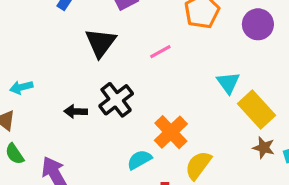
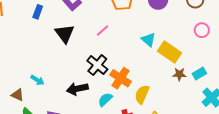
cyan arrow: (21, 87) -> (37, 80), moved, turned -120
black cross: (116, 100) -> (97, 65), moved
black arrow: (76, 111) -> (77, 89), moved, size x1.5

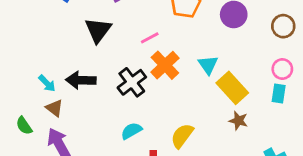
cyan rectangle: (199, 74) -> (279, 93), moved, turned -64
orange cross: (121, 78) -> (165, 65), moved
black arrow: (77, 89) -> (81, 80), moved
brown triangle: (18, 95) -> (54, 108), moved

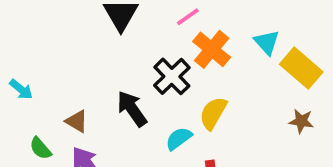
black arrow: (81, 80) -> (132, 109), moved, turned 60
cyan arrow: (47, 83) -> (21, 89), moved
brown star: (238, 121) -> (301, 121), moved
yellow semicircle: (182, 136) -> (213, 113), moved

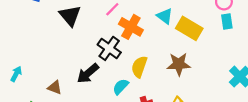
cyan arrow: (21, 89) -> (16, 74), turned -91
black arrow: (132, 109) -> (88, 73), turned -85
brown star: (301, 121) -> (179, 64), moved, size x1.5

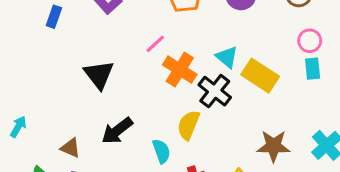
black triangle: (70, 16) -> (99, 75), moved
black cross: (109, 48) -> (215, 91), moved
brown star: (179, 64) -> (273, 146), moved
cyan semicircle: (121, 87) -> (161, 151), turned 114

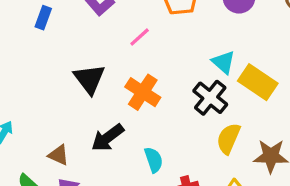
pink line: (155, 44) -> (140, 37), moved
orange cross: (180, 70) -> (143, 92), moved
yellow semicircle: (188, 125) -> (228, 139), moved

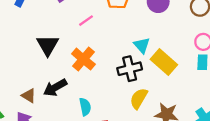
black cross: (210, 98) -> (130, 69), turned 30
brown triangle: (59, 155) -> (29, 96), moved

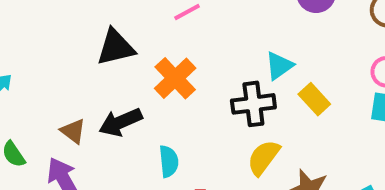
black triangle: (48, 45) -> (116, 47), turned 40
cyan triangle: (142, 45) -> (279, 66), turned 30
yellow rectangle: (164, 62) -> (314, 99), size x0.7

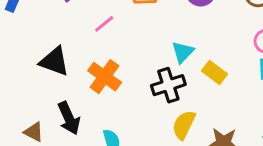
black triangle: (116, 47) -> (54, 61), turned 44
black arrow: (121, 122) -> (69, 118), turned -80

